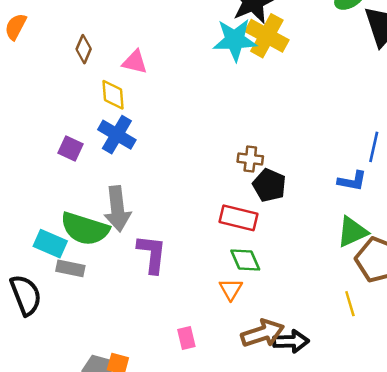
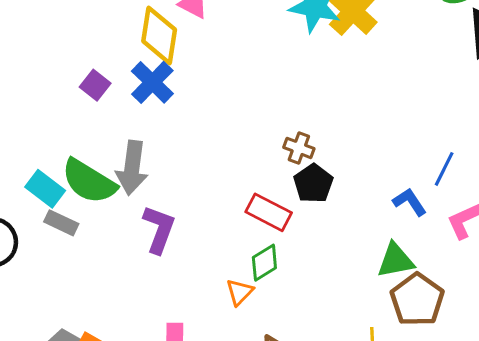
yellow diamond: (113, 95) -> (159, 35), size x1.5
blue L-shape: (352, 181) -> (410, 202), turned -148
green diamond: (245, 260) -> (264, 263), turned 68

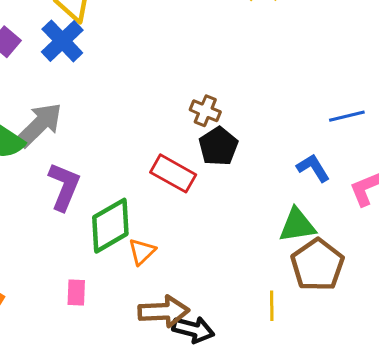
gray arrow: (132, 168) -> (39, 125), turned -144
blue line: (444, 169) -> (347, 116), moved, turned 48
green diamond: (264, 263) -> (110, 226), moved, size x1.5

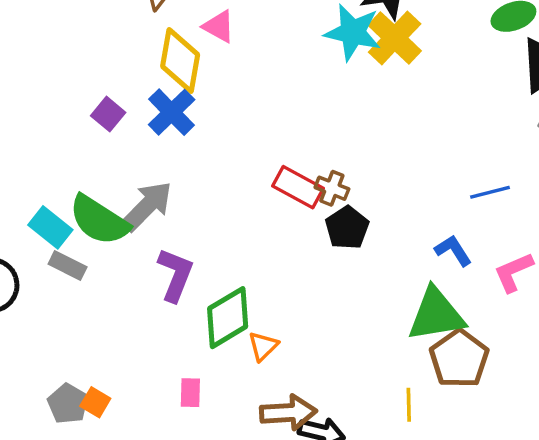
red rectangle: (173, 173) -> (298, 187), moved
green triangle: (297, 225) -> (436, 315), size x1.4

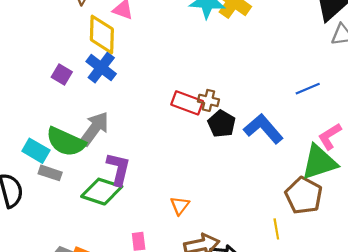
blue L-shape: (453, 250) -> (263, 129), moved, size x1.6
green triangle: (436, 315) -> (319, 162), moved
green diamond: (228, 318) -> (102, 192), moved, turned 57

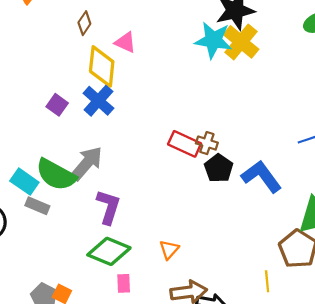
green diamond: (102, 192) -> (109, 251), moved

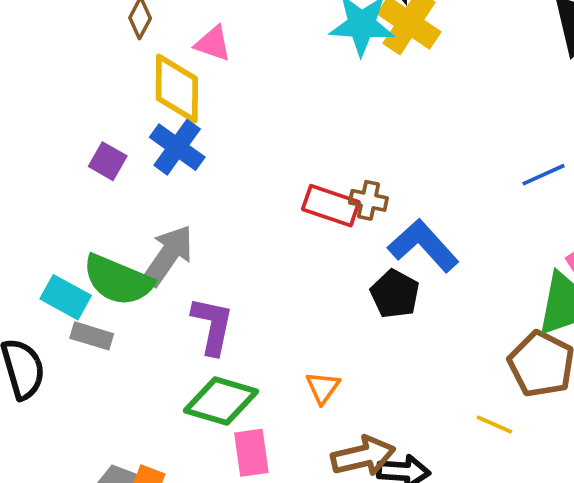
black pentagon: (219, 168) -> (395, 294), moved
blue L-shape: (261, 177) -> (423, 246), moved
yellow line: (267, 281) -> (494, 425), turned -55
pink rectangle: (124, 283) -> (251, 453), size x1.4

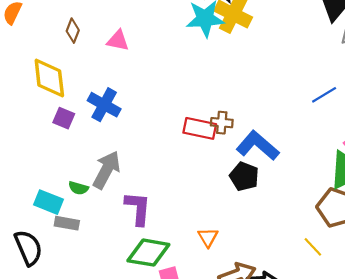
yellow diamond: (177, 88) -> (49, 78), moved
green semicircle: (118, 280) -> (78, 188), size x0.5
yellow line: (494, 425) -> (313, 247), turned 30

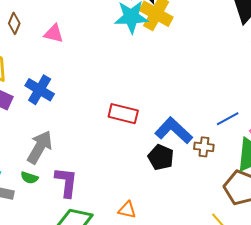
blue line: (324, 95) -> (228, 119), moved
brown cross: (222, 123) -> (204, 147), moved
green semicircle: (78, 188) -> (29, 178), moved
orange triangle: (208, 237) -> (127, 210), turned -48

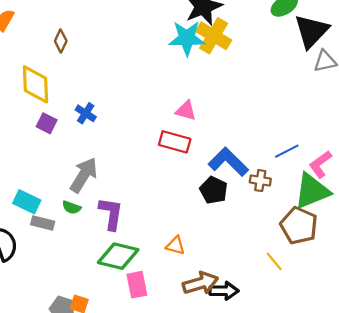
pink triangle: (54, 34) -> (186, 111), moved
blue cross: (40, 90) -> (86, 113), size x0.7

